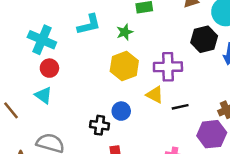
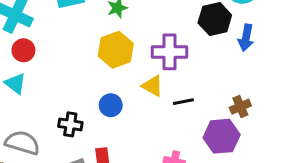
black cross: (100, 125) -> (70, 124), moved

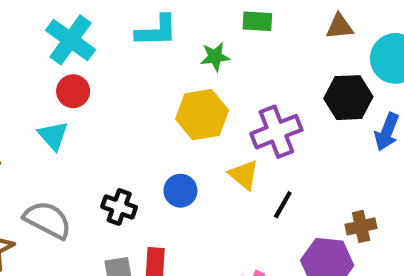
purple cross: (169, 52) -> (276, 132), turned -32
black line: (183, 102) -> (283, 205), turned -60

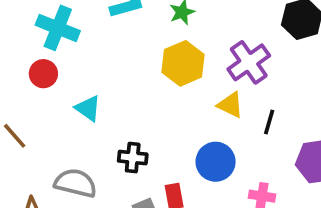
red circle: (73, 91) -> (43, 74), moved
cyan triangle: (53, 136) -> (88, 108), moved
blue circle: (180, 191) -> (216, 162), moved, size x1.4

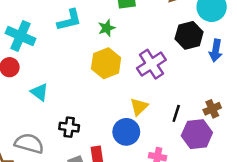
yellow triangle: (230, 105) -> (139, 107), moved, turned 48
black line: (269, 122) -> (176, 113), moved

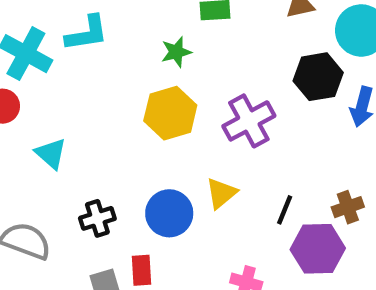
cyan L-shape: (69, 20) -> (87, 33), moved
black cross: (69, 127) -> (97, 218), turned -30
blue circle: (126, 132) -> (169, 213), moved

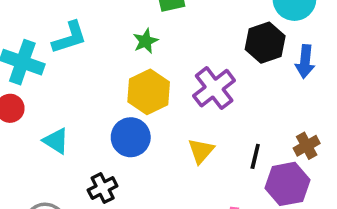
blue circle: (169, 213) -> (131, 137), moved

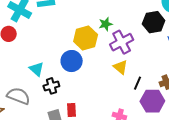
green star: (145, 41) -> (106, 24), moved
cyan triangle: (56, 141) -> (37, 69), moved
yellow triangle: (201, 151) -> (121, 67), moved, turned -42

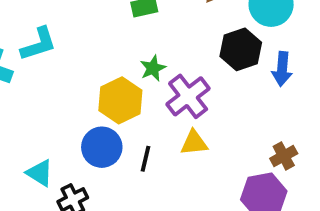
yellow triangle: (121, 67) -> (194, 143), turned -35
black line: (137, 83) -> (146, 159), moved

